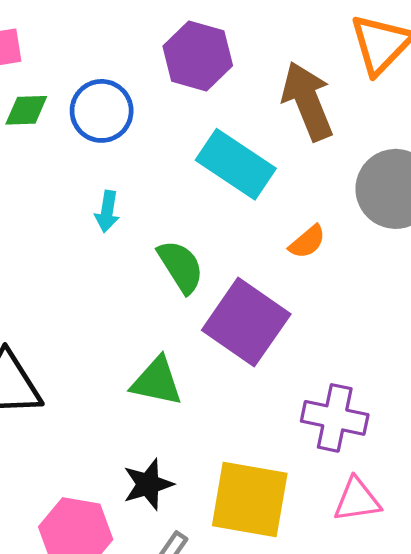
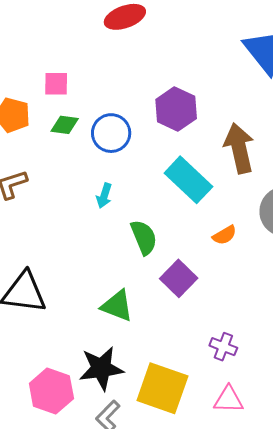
purple square: (246, 322) -> (179, 278), size x0.7
purple cross: (335, 418) -> (223, 347), size x0.7
black star: (148, 484) -> (101, 368), size x1.4

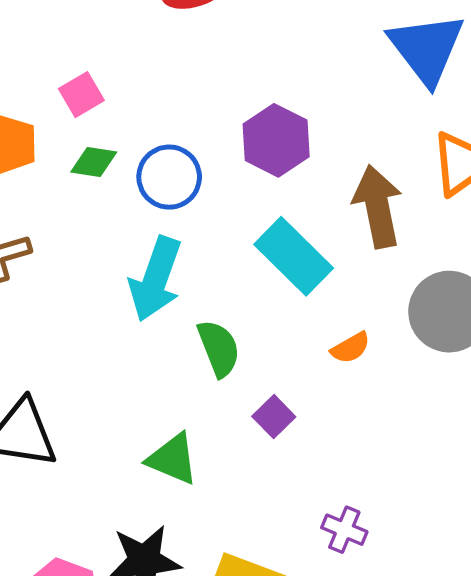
pink square: (56, 84) -> (81, 95), turned -32
cyan arrow: (104, 196) -> (156, 279), size x2.0
purple square: (179, 278) -> (274, 417), size x0.7

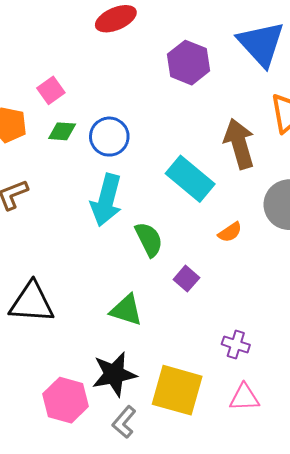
purple hexagon: (276, 140) -> (189, 63), moved

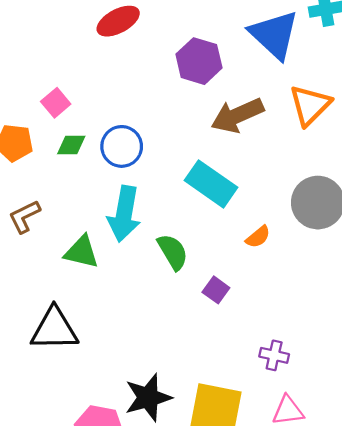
brown arrow: (239, 144) -> (237, 115), moved, turned -93
green triangle: (126, 310) -> (82, 252), moved

